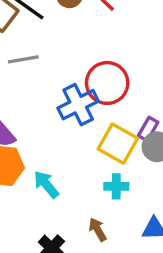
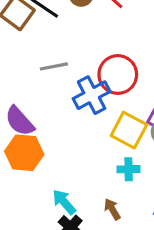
gray line: (23, 59) -> (54, 66), moved
cyan arrow: (46, 184) -> (64, 202), moved

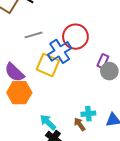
yellow square: (129, 130) -> (48, 65), moved
cyan cross: (129, 169) -> (88, 114), moved

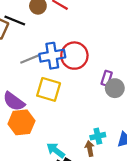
blue cross: (60, 51) -> (52, 56), moved, turned 30
brown arrow: (80, 124) -> (90, 148), turned 32

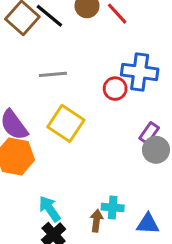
blue cross: (52, 56) -> (140, 72), moved
red circle: (74, 56) -> (115, 89), size x0.6

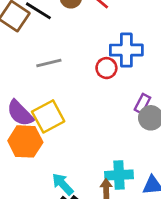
yellow square: (66, 123) -> (48, 116), moved, turned 36
cyan cross: (113, 207) -> (119, 175), size x1.4

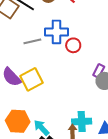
blue cross: (126, 50) -> (57, 32), moved
orange hexagon: (25, 141) -> (18, 121), moved

